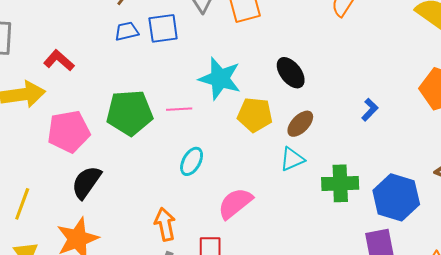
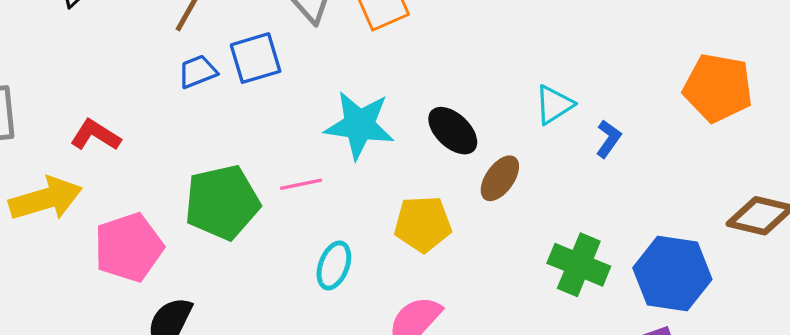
black ellipse: (291, 73) -> (453, 131), moved
yellow pentagon: (255, 115) -> (423, 224), moved
cyan triangle: (292, 159) -> (554, 105), moved
green cross: (340, 183) -> (579, 265), turned 33

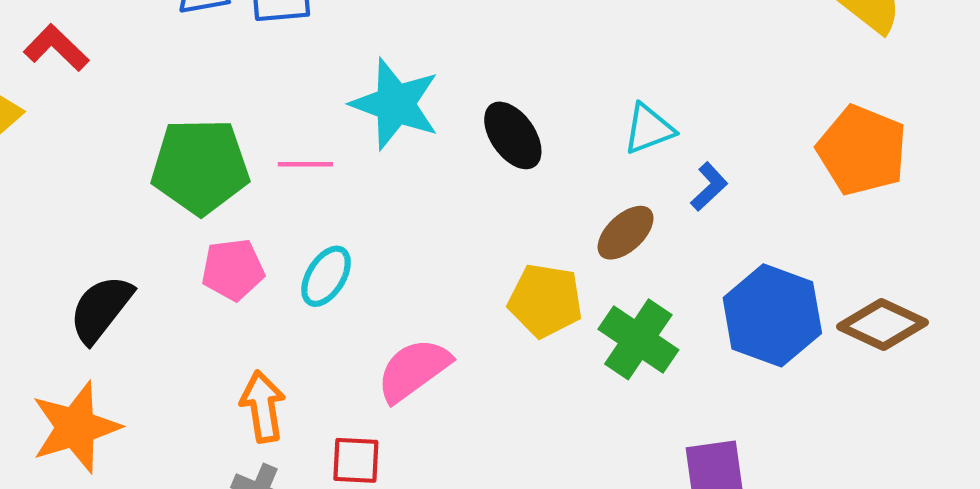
brown ellipse: (500, 178) -> (626, 233), moved
yellow pentagon: (423, 224) -> (545, 301), moved
pink pentagon: (129, 247) -> (233, 270), moved, size x0.7
blue hexagon: (672, 274) -> (772, 315), moved

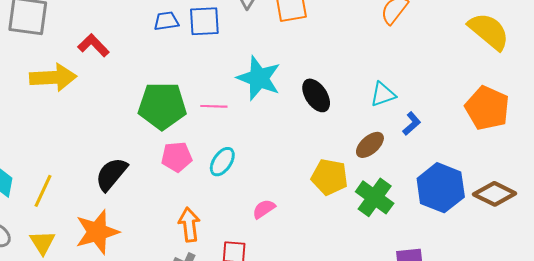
pink semicircle: (414, 370) -> (264, 209), size x0.6

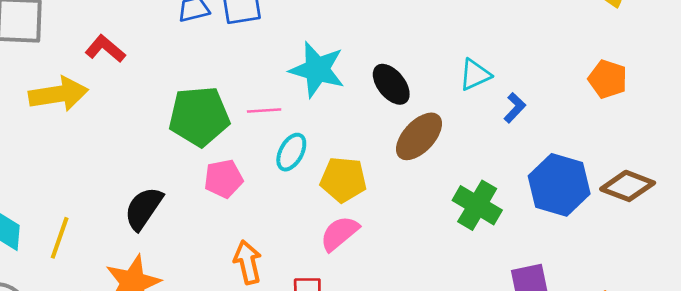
orange pentagon: (487, 108) -> (608, 79), size x0.7
brown ellipse: (370, 145) -> (419, 136), moved, size x1.4
cyan ellipse: (222, 162) -> (291, 152), moved
yellow pentagon: (330, 177) -> (343, 180), moved
pink semicircle: (264, 209) -> (339, 233), size x1.4

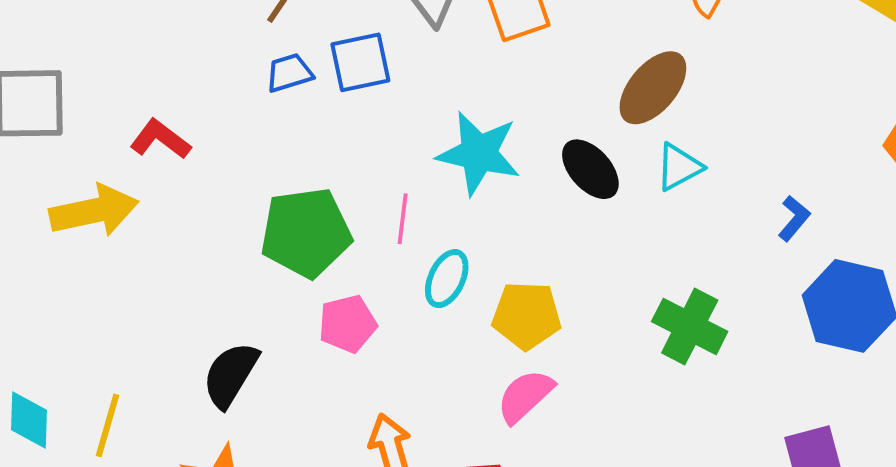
cyan triangle: (475, 75) -> (679, 167), moved
blue L-shape: (515, 108) -> (794, 218), moved
pink line: (264, 111) -> (403, 219), turned -76
brown ellipse: (419, 136) -> (653, 88), moved
green cross: (477, 205) -> (690, 326), moved

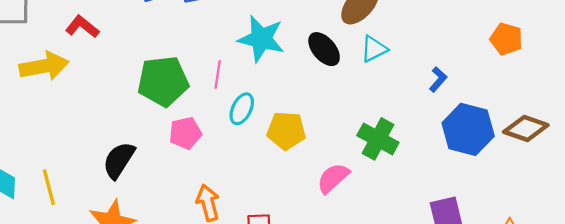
pink semicircle: (525, 396) -> (333, 178), moved
yellow line: (108, 425) -> (49, 187), turned -32

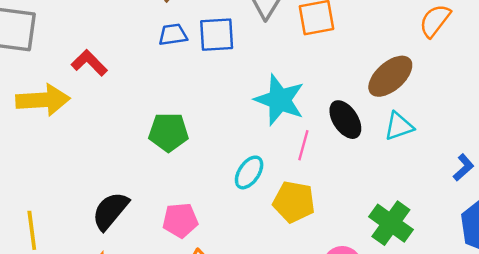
pink line: (218, 75) -> (303, 145), moved
green pentagon: (163, 81) -> (169, 132), size x0.7
pink pentagon: (185, 133) -> (180, 220), moved

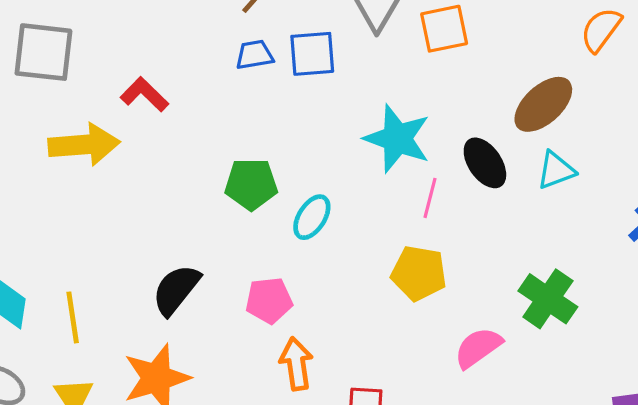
cyan ellipse: (249, 172) -> (312, 217), moved

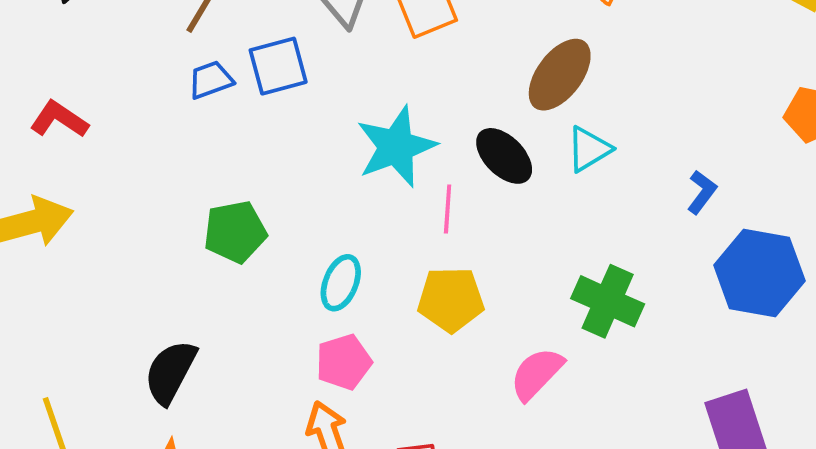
red L-shape: (144, 94) -> (59, 119), moved
cyan star: (397, 139) -> (396, 147), turned -30
cyan ellipse: (312, 217) -> (341, 283), moved
pink pentagon: (269, 300) -> (344, 362), moved

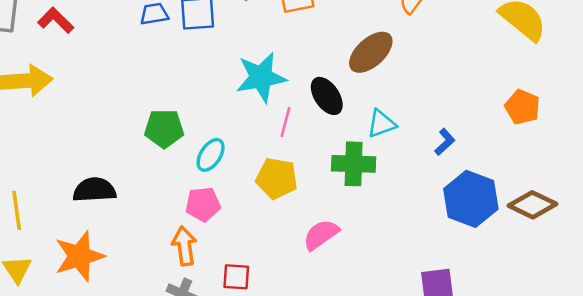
cyan triangle: (589, 149) -> (381, 124), moved
green pentagon: (235, 232) -> (164, 129), moved
green cross: (608, 301) -> (354, 164), moved, turned -33
black semicircle: (170, 372) -> (94, 190), turned 48

